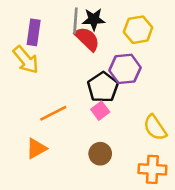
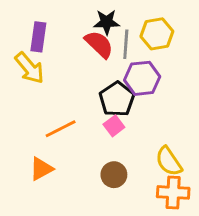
gray line: (75, 21) -> (126, 44), moved
yellow semicircle: (155, 128) -> (169, 161), moved

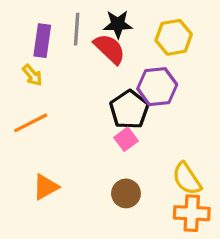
gray line: (126, 44) -> (77, 29), moved
yellow arrow: (29, 68) -> (32, 75), size x0.6
orange line: (61, 129) -> (31, 123), moved

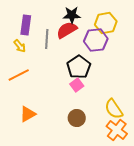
gray line: (77, 29) -> (47, 39), moved
red semicircle: (110, 49) -> (67, 30), turned -75
purple hexagon: (157, 87) -> (96, 40), moved
orange cross: (192, 213) -> (117, 130), turned 35

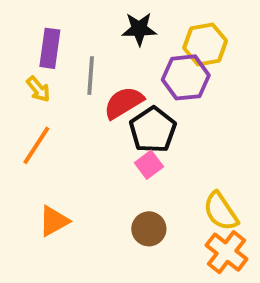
red semicircle: (67, 30) -> (124, 103), moved
orange line: (19, 75) -> (36, 145), turned -30

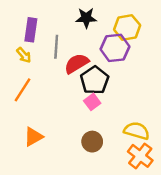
yellow semicircle: (221, 211) -> (137, 131), turned 140

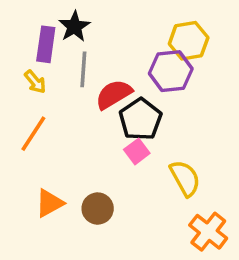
black star: (86, 18) -> (74, 27), moved, turned -30
yellow semicircle: (137, 131) -> (185, 178), moved, turned 45
brown circle: (92, 142) -> (98, 209), moved

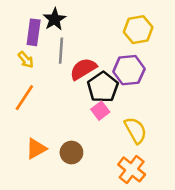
purple hexagon: (171, 71) -> (129, 70), moved
orange cross: (208, 232) -> (132, 169), moved

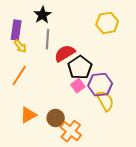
purple rectangle: (34, 32) -> (16, 30), moved
purple hexagon: (129, 70) -> (100, 85), moved
orange cross: (132, 169) -> (71, 131), moved

